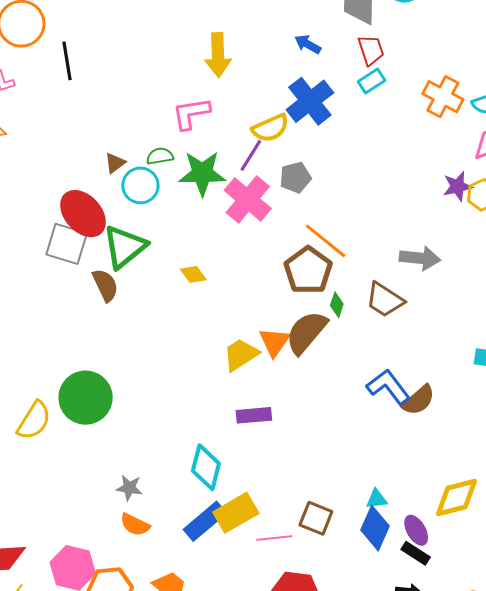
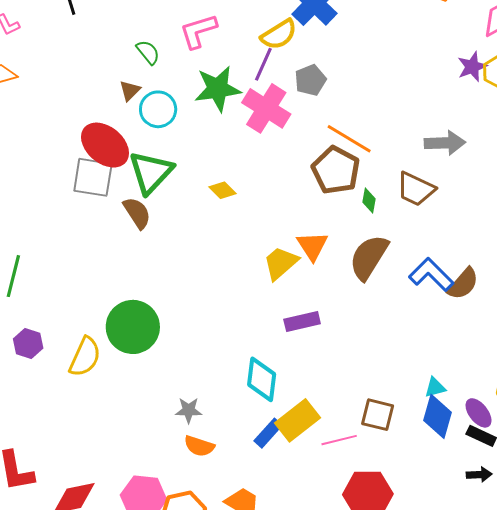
green semicircle: (160, 156) -> (148, 52), moved, turned 68
brown semicircle: (306, 332) -> (369, 257), moved
blue rectangle: (205, 521) -> (268, 433), size x0.7

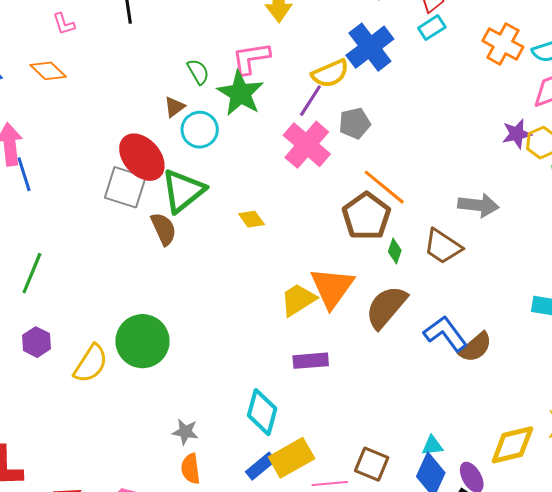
green star: (218, 89) -> (240, 93), moved, turned 30
orange triangle: (312, 246) -> (332, 287), size x1.4
orange semicircle: (199, 446) -> (191, 469), turned 56

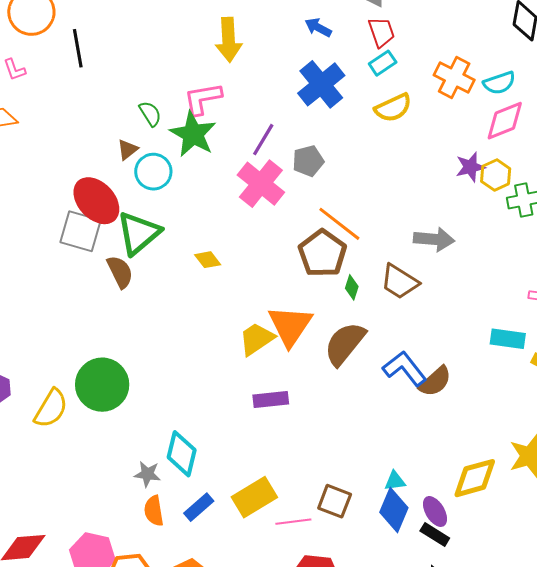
yellow semicircle: (330, 73) -> (393, 108), moved
cyan diamond: (262, 412) -> (182, 454), moved
blue rectangle: (261, 466) -> (199, 507), moved

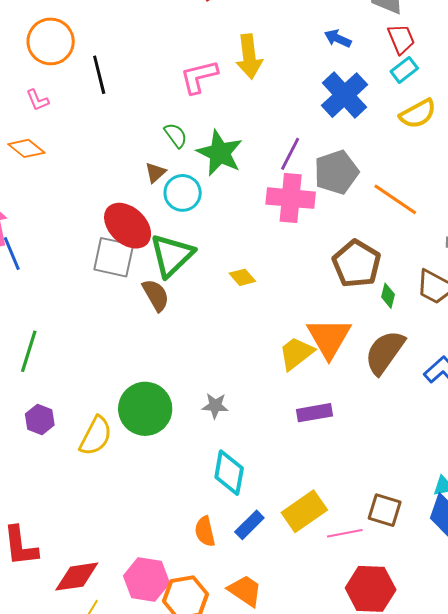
pink L-shape: (203, 99) -> (199, 77), moved
gray pentagon: (308, 161) -> (336, 172), size x1.4
pink cross: (261, 184) -> (291, 198), turned -30
orange line: (339, 224) -> (395, 199), moved
gray star: (147, 474) -> (215, 406), moved

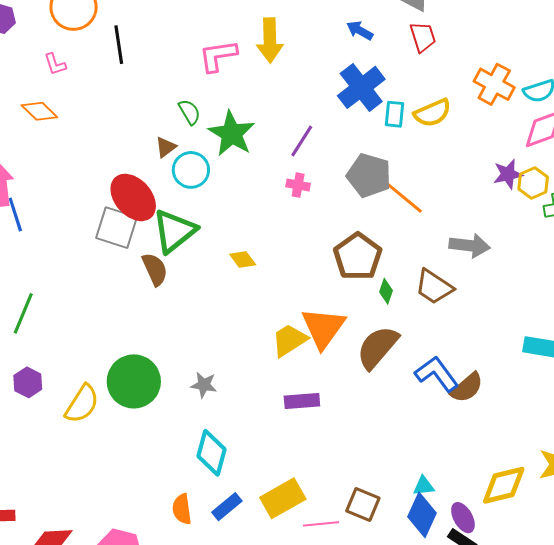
cyan rectangle: (404, 70) -> (394, 114), moved, turned -52
gray pentagon: (336, 172) -> (369, 175), moved, turned 30
pink cross: (291, 198) -> (298, 185), size x0.5

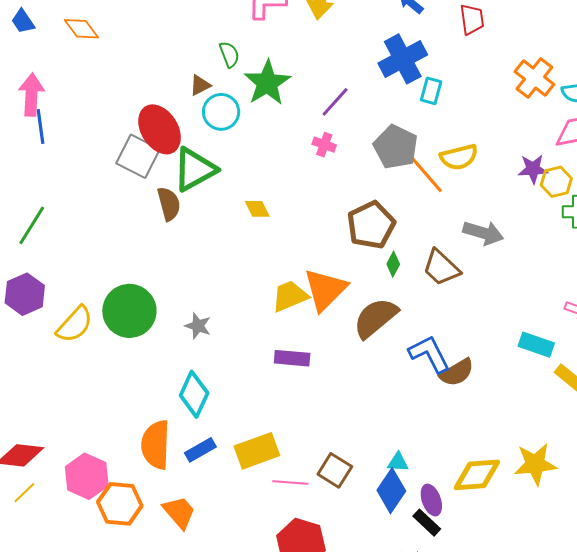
yellow semicircle: (432, 113) -> (459, 157), moved
purple hexagon: (28, 382) -> (25, 294), size x1.4
orange semicircle: (182, 509) -> (156, 445), size x1.6

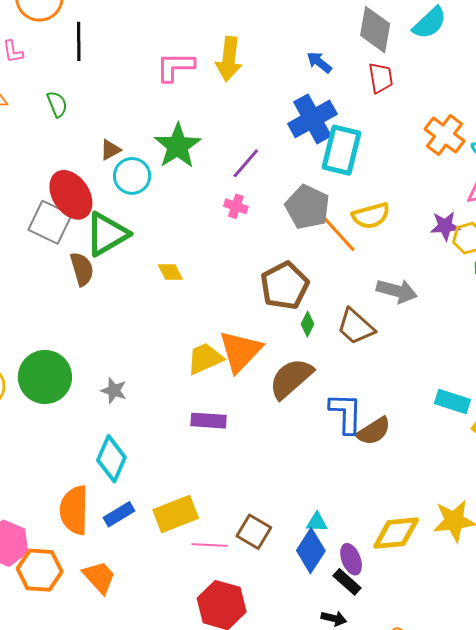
green semicircle: (229, 54) -> (57, 104), moved
cyan rectangle: (431, 91) -> (341, 150), size x1.8
blue L-shape: (429, 354) -> (346, 413), turned 30

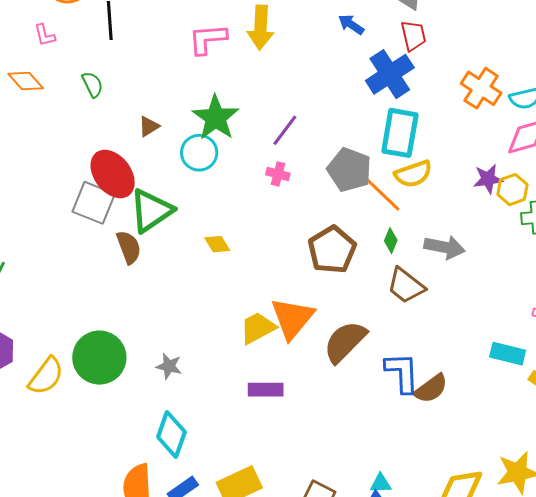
blue cross: (312, 119) -> (390, 74), moved
cyan rectangle: (341, 150) -> (400, 133), moved
cyan circle: (132, 176) -> (199, 153), moved
green diamond: (308, 324) -> (391, 241), moved

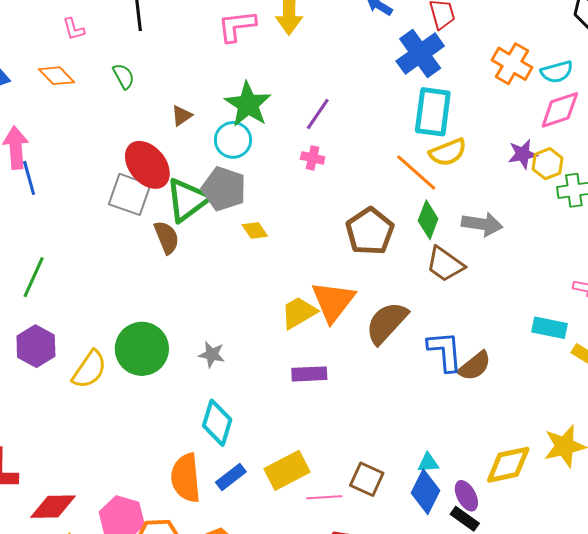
gray pentagon: (349, 170) -> (224, 189), moved
green diamond: (391, 241) -> (428, 220), size x1.5

